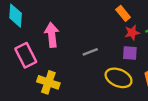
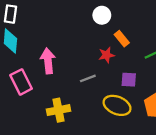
red star: (132, 33) -> (107, 55), moved
yellow cross: (48, 82) -> (58, 110), moved, turned -30

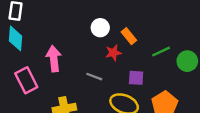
white circle: (102, 15) -> (100, 28), moved
gray line: (88, 78) -> (94, 77), turned 42

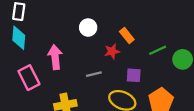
white circle: (100, 28) -> (88, 28), moved
gray line: (94, 77) -> (94, 74), turned -35

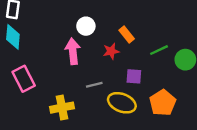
pink arrow: (55, 57) -> (73, 51), moved
gray line: (94, 74) -> (94, 85), moved

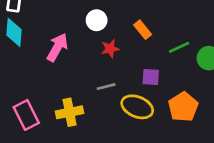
pink arrow: (73, 51) -> (57, 47), moved, turned 35
red star: (111, 51) -> (110, 49), moved
pink rectangle: (24, 79) -> (26, 115), moved

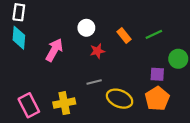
green line: (179, 47) -> (154, 34), moved
purple square: (151, 77) -> (157, 74), moved

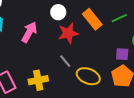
orange rectangle: (124, 36) -> (92, 19), size x1.5
red star: (97, 51) -> (68, 33), size x1.5
gray line: (94, 82) -> (65, 61), turned 64

